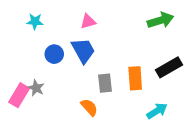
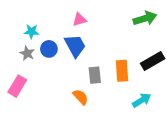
cyan star: (35, 21) -> (31, 32), moved
gray star: (36, 88) -> (27, 53), moved

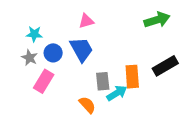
pink rectangle: (17, 86) -> (44, 81), moved
cyan arrow: (142, 100) -> (117, 93), moved

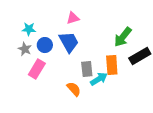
green arrow: (157, 20) -> (123, 37), moved, turned 145

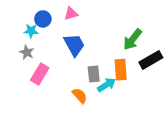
pink triangle: (73, 18) -> (71, 14), moved
blue circle: (45, 45) -> (43, 19), moved

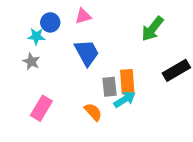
green arrow: (132, 39) -> (152, 29), moved
orange rectangle: (121, 70) -> (127, 82), moved
pink rectangle: (40, 74) -> (41, 108), moved

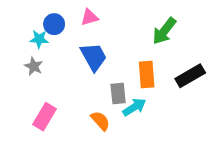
orange rectangle: (127, 82) -> (147, 74), moved

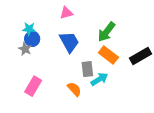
blue circle: (54, 24) -> (32, 39), moved
green arrow: (164, 31) -> (106, 32), moved
orange rectangle: (147, 74) -> (108, 55), turned -48

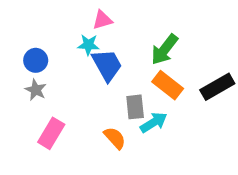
cyan star: (29, 29) -> (88, 45), moved
blue circle: (32, 39) -> (36, 60), moved
gray star: (25, 49) -> (36, 90), moved

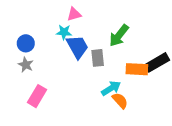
orange rectangle: (168, 85) -> (137, 69), moved, turned -35
gray rectangle: (135, 107) -> (98, 58), moved
orange semicircle: (115, 138) -> (120, 101), moved

